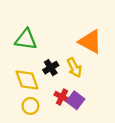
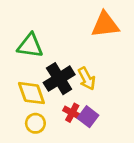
orange triangle: (90, 42) -> (105, 25), moved, turned -35
black cross: (51, 68) -> (59, 79), size x1.6

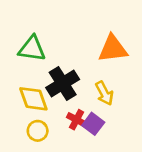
orange triangle: (105, 25) -> (113, 49), moved
yellow arrow: (87, 79) -> (104, 93), moved

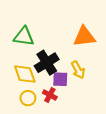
red cross: (77, 120) -> (50, 95), moved
purple square: (93, 124) -> (60, 79), moved, turned -35

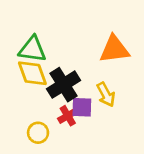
yellow diamond: (25, 74) -> (32, 73), moved
red cross: (50, 95) -> (68, 116), moved, turned 32

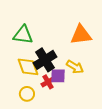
yellow diamond: (32, 73) -> (28, 67), moved
yellow arrow: (106, 95) -> (75, 67), turned -30

